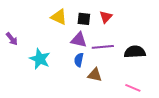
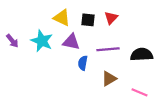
purple triangle: (79, 40) -> (71, 42), moved
cyan star: (40, 59) -> (42, 41), moved
brown triangle: (95, 75) -> (109, 79), moved, turned -42

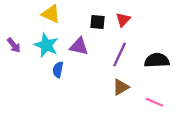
yellow triangle: (62, 18) -> (51, 14), moved
purple line: (108, 49) -> (120, 55), turned -60
blue semicircle: (83, 63) -> (58, 70), moved

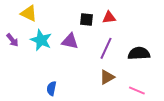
yellow triangle: (51, 14) -> (29, 13), moved
red triangle: (123, 20) -> (109, 17), turned 40
blue semicircle: (58, 70) -> (51, 88), moved

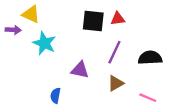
black square: (86, 20) -> (93, 21), size x1.5
purple arrow: (12, 40) -> (13, 30), moved, turned -48
purple triangle: (70, 41) -> (80, 70), moved

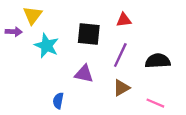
yellow triangle: (31, 14) -> (32, 15), turned 42
black square: (93, 21) -> (89, 34), moved

